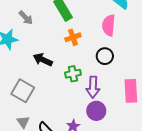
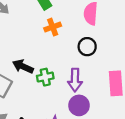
black arrow: (43, 60) -> (23, 66), moved
green cross: (73, 74) -> (45, 77), moved

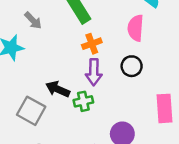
purple arrow: (75, 80) -> (94, 72), moved

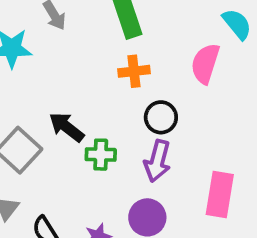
black circle: (132, 66) -> (161, 117), moved
purple arrow: (94, 72) -> (157, 161), moved

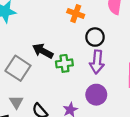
orange cross: (134, 71) -> (76, 14), turned 35

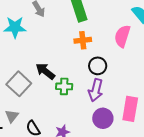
orange cross: (76, 14) -> (83, 40), turned -35
purple circle: (96, 95) -> (103, 118), moved

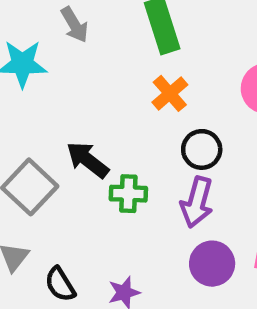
orange cross: (83, 40) -> (170, 93), turned -35

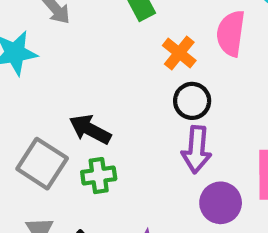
orange cross: (170, 93) -> (179, 53), moved
green cross: (128, 194) -> (99, 176), moved

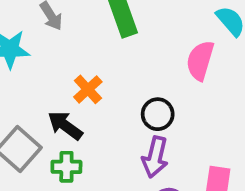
orange cross: (179, 53) -> (88, 89), moved

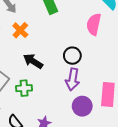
orange cross: (88, 89) -> (20, 30), moved
black arrow: (65, 126) -> (33, 61), moved

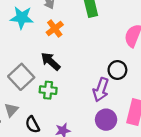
black circle: (72, 56) -> (117, 70), moved
black arrow: (33, 61) -> (51, 61), moved

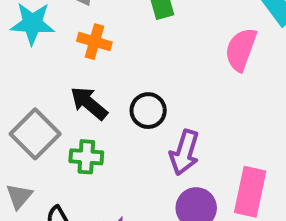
orange cross: (55, 28) -> (94, 42), turned -35
black circle: (117, 70) -> (148, 111), moved

